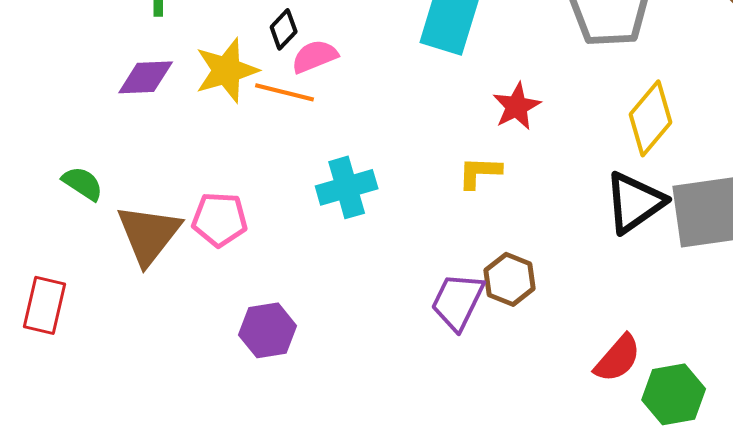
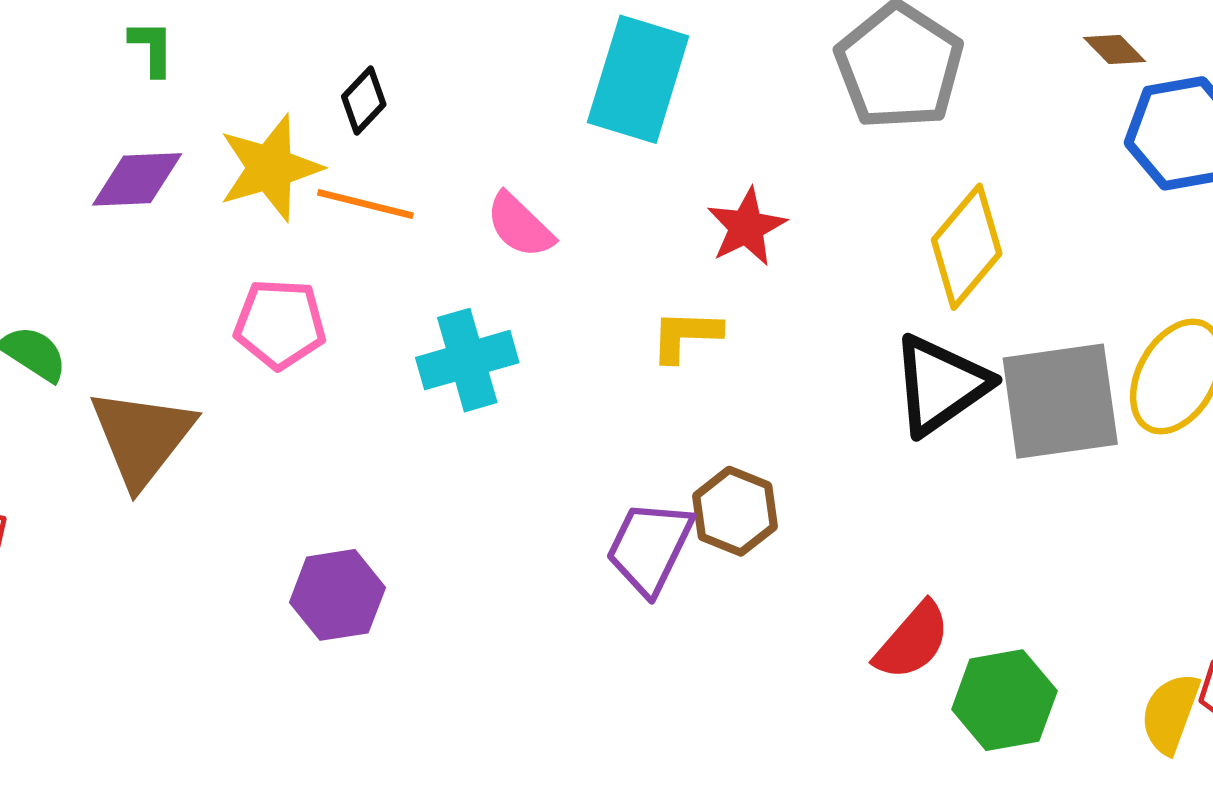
pink semicircle: (315, 56) -> (520, 225), moved, turned -114
pink pentagon: (220, 219) -> (280, 324), moved

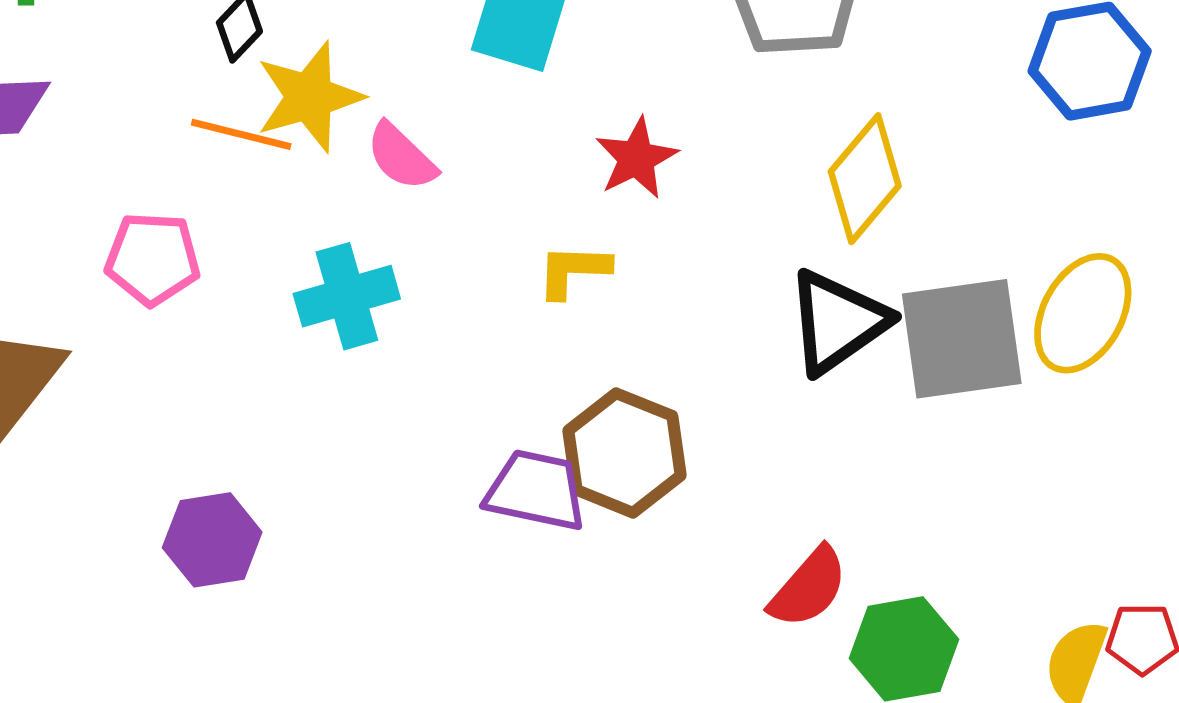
yellow star: (270, 168) -> (309, 97), moved
brown hexagon: (735, 511) -> (624, 453), size x1.4
purple trapezoid: (650, 547) -> (536, 490), turned 76

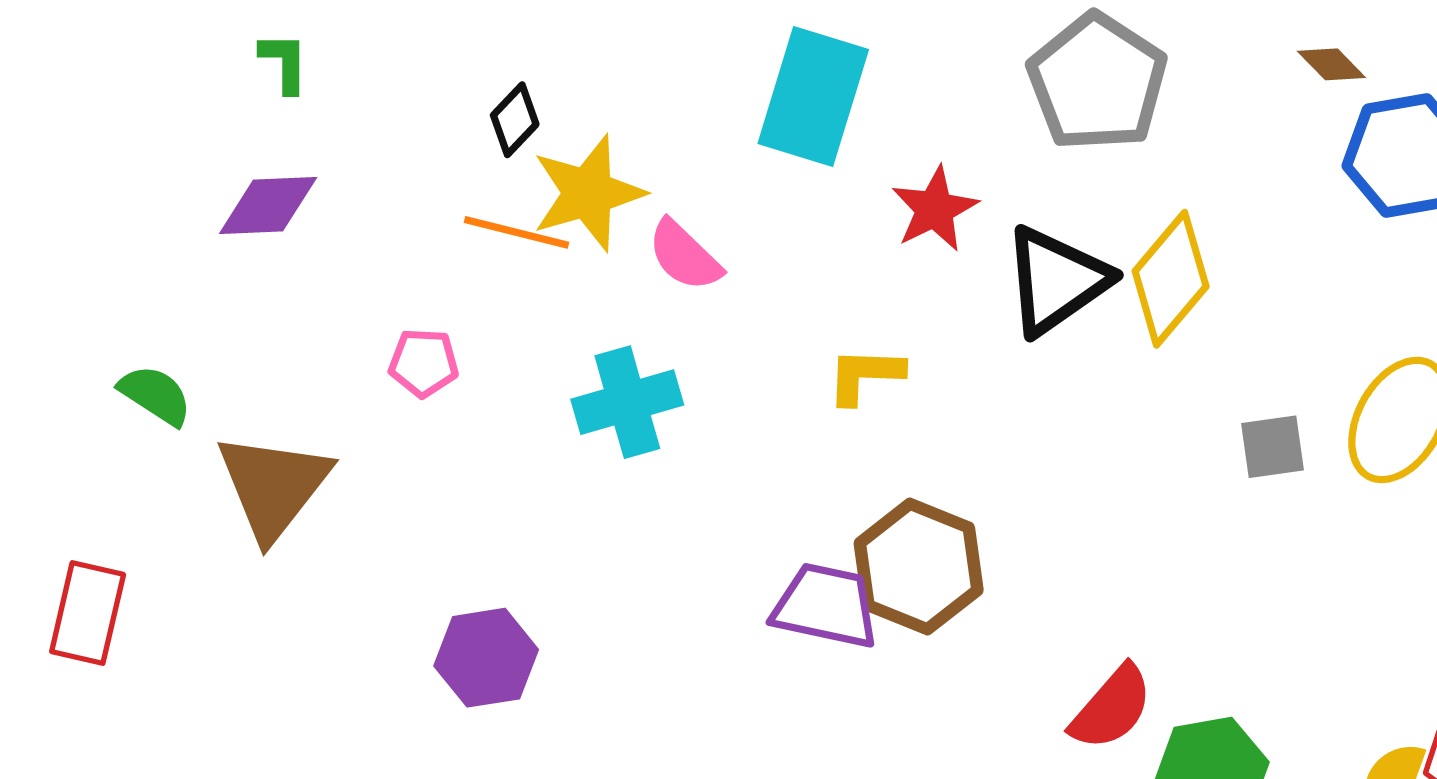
red star: (636, 158) -> (935, 209), moved
pink pentagon: (153, 259) -> (424, 363), size x0.7
black triangle: (837, 322) -> (1056, 281), moved
gray square: (962, 339) -> (1272, 447), size x0.5

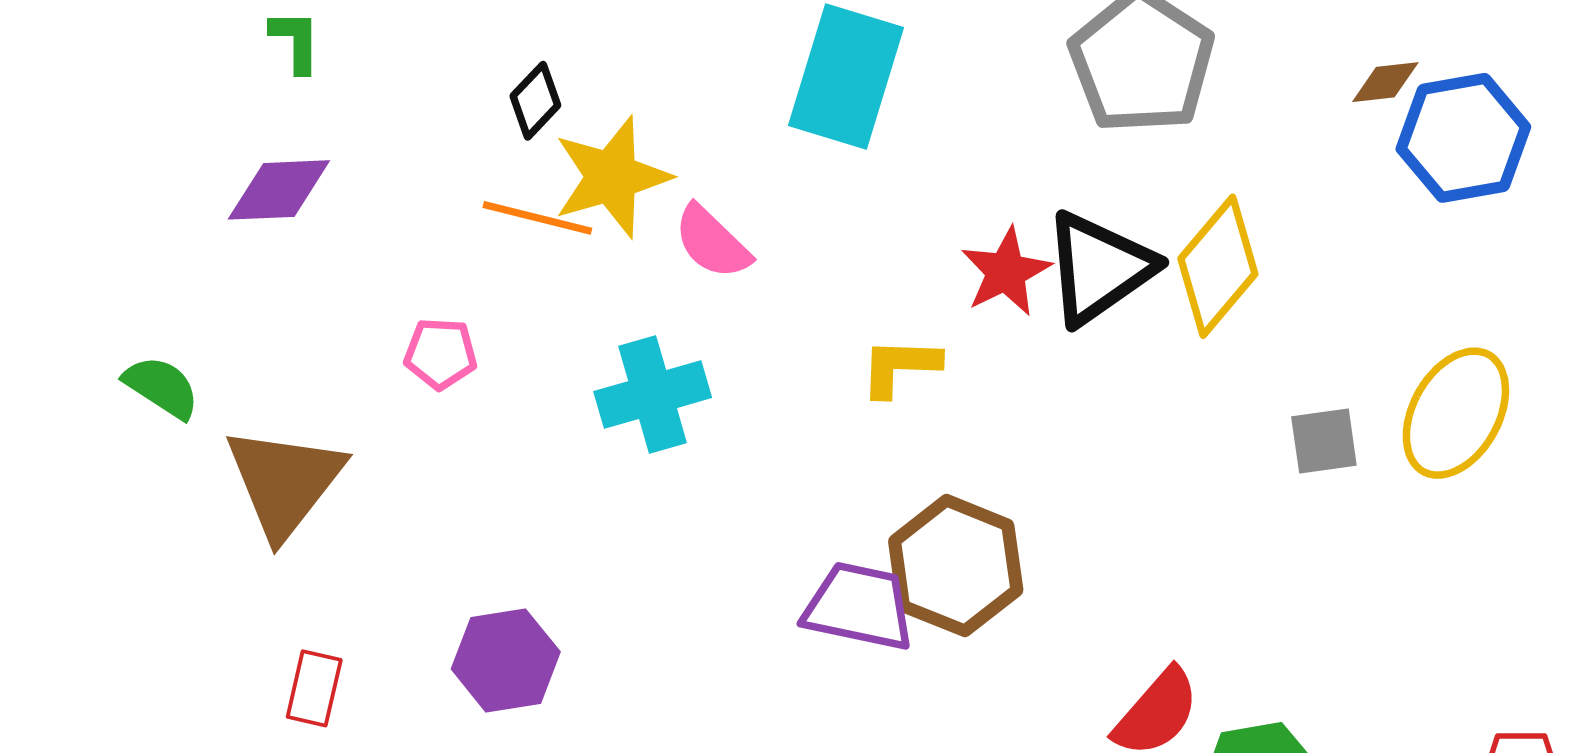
brown diamond: (1331, 64) -> (1385, 82), moved, turned -52
red star: (935, 209) -> (1006, 272), moved
red rectangle: (88, 613) -> (314, 688), moved, size x0.7

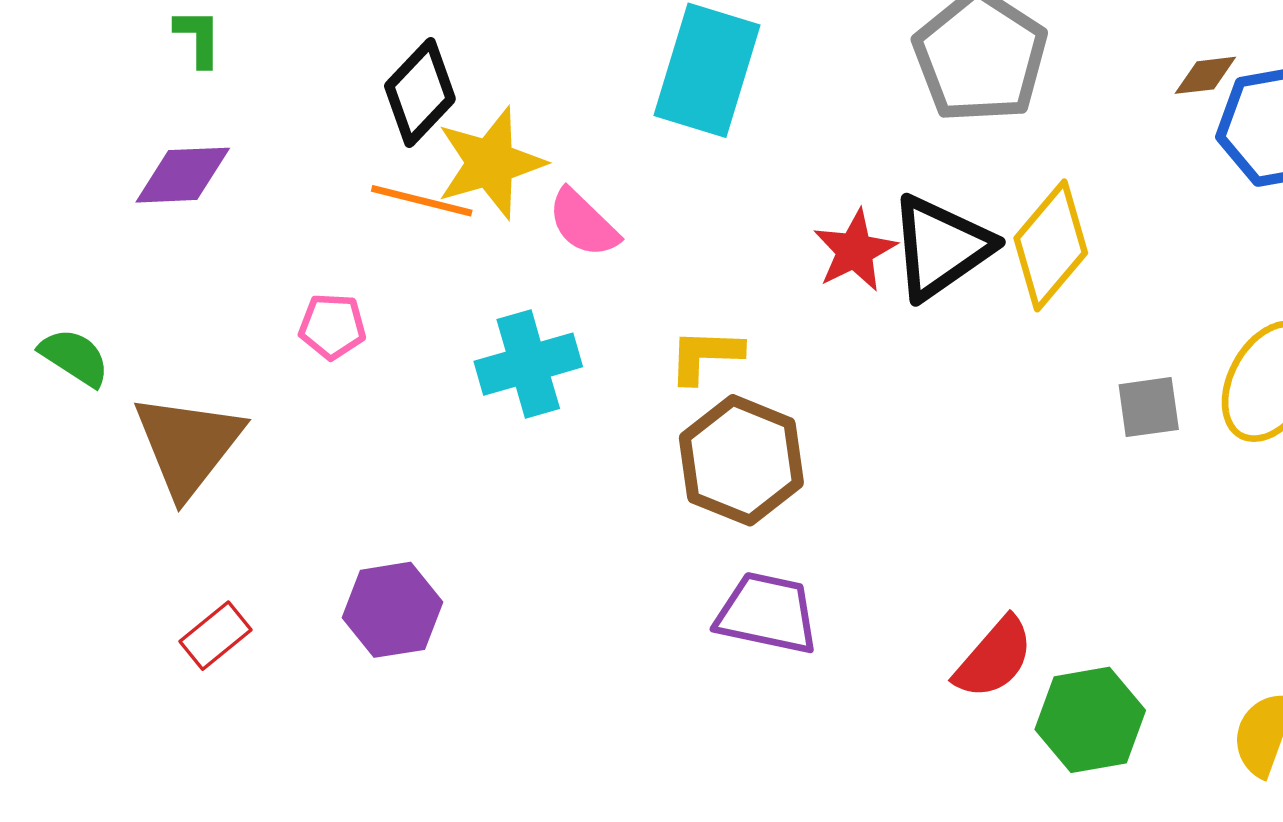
black diamond: (535, 101) -> (420, 93), size x1.5
yellow L-shape: (900, 367) -> (705, 355), moved
brown hexagon: (956, 566) -> (741, 460), moved
purple trapezoid: (859, 607) -> (767, 613), moved
red rectangle: (314, 688) -> (215, 636), turned 38

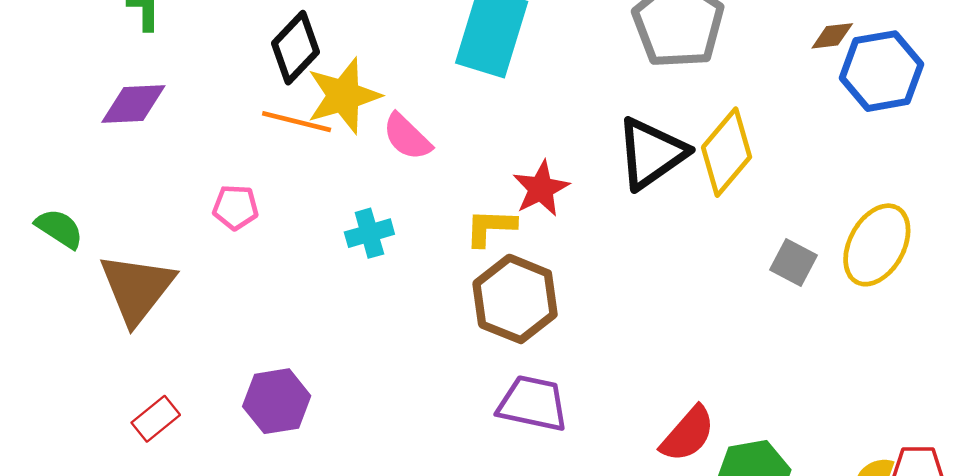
red star: (855, 251) -> (541, 189), moved
cyan cross: (528, 364) -> (369, 233), size x0.7
gray square: (1149, 407) -> (793, 263), turned 36

